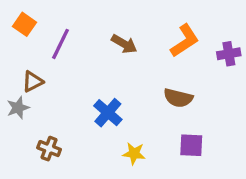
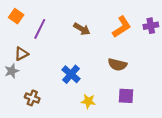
purple cross: (229, 54) -> (151, 26), moved

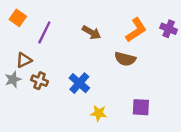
purple cross: (151, 26) -> (169, 29), turned 32
brown semicircle: (117, 65) -> (125, 59), moved
brown cross: (32, 98) -> (40, 81), moved

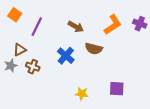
brown semicircle: (125, 59) -> (94, 49), moved
blue cross: (79, 83) -> (66, 56), moved

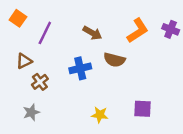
blue cross: (66, 56) -> (80, 68), turned 36
gray star: (11, 66) -> (31, 112), moved
brown cross: (33, 67) -> (40, 82), turned 32

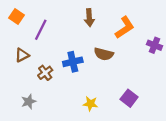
purple cross: (171, 29) -> (154, 45), moved
brown arrow: (92, 33) -> (89, 18), moved, turned 56
brown cross: (40, 82) -> (45, 73), moved
purple square: (142, 109) -> (129, 98), turned 35

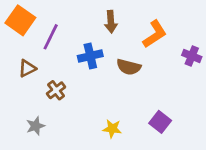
orange square: (16, 16) -> (20, 20), size x1.5
blue cross: (73, 62) -> (90, 56), moved

